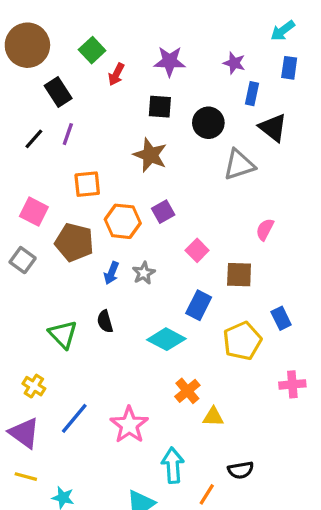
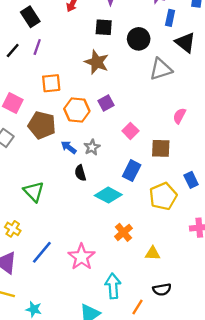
blue arrow: (111, 273) -> (69, 147), turned 105
black semicircle: (105, 321) -> (80, 173), moved
yellow triangle: (213, 417) -> (153, 253), moved

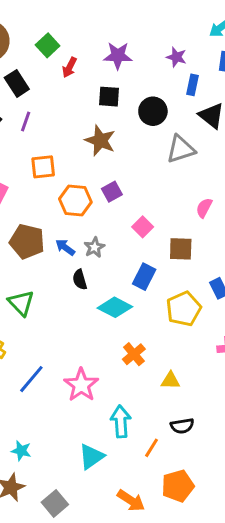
brown pentagon: (42, 125) -> (27, 241), moved

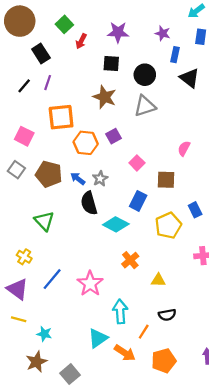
gray triangle: (181, 149) -> (145, 106), moved
orange square: (43, 167) -> (61, 117), size x1.4
black semicircle: (80, 280) -> (89, 203), size x1.5
orange arrow: (131, 501) -> (125, 353), moved

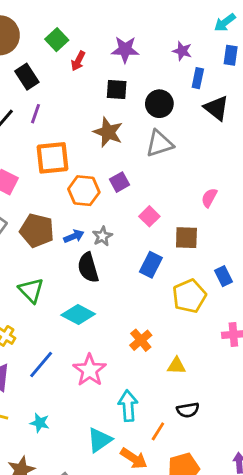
blue arrow: (78, 179) -> (74, 236), turned 120
cyan diamond: (116, 224) -> (78, 315), moved
cyan star: (44, 334) -> (40, 423), moved

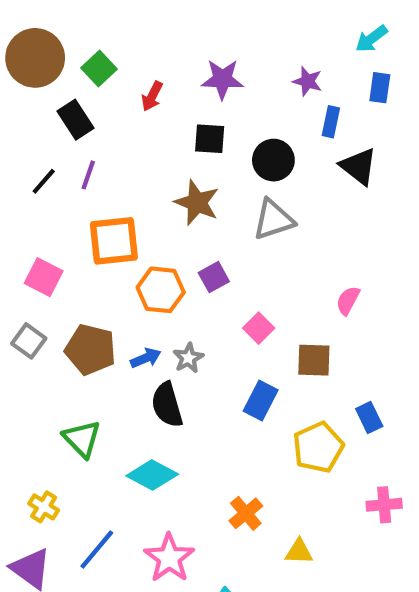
green square: (57, 40) -> (99, 69), moved

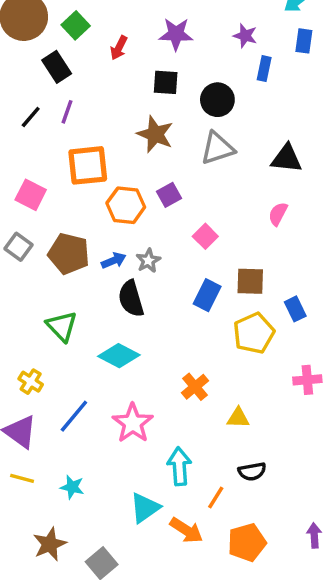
black triangle: (359, 166) -> (287, 159), moved, turned -32
brown square: (314, 360) -> (250, 281), moved

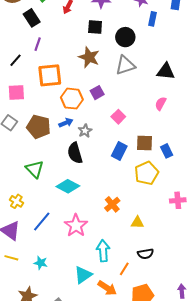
black line: (31, 117) -> (15, 60), moved
pink square: (31, 195) -> (16, 93), turned -30
blue arrow: (114, 261) -> (66, 123), moved
blue rectangle: (295, 309) -> (167, 151), moved

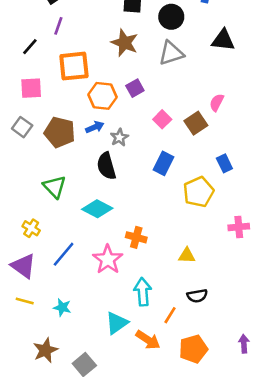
black triangle: (166, 71) -> (223, 40), moved
brown square: (144, 143) -> (196, 123), moved, turned -36
orange cross: (112, 204) -> (136, 237), moved, turned -35

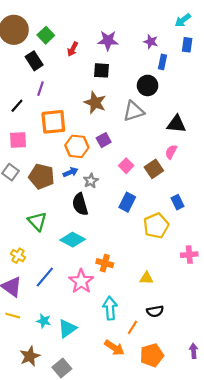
black circle: (171, 17) -> (148, 85), moved
black triangle: (223, 40) -> (176, 124), moved
cyan triangle: (117, 323) -> (67, 328), moved

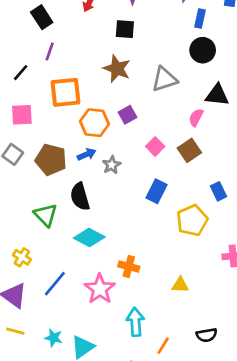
black circle: (148, 85) -> (203, 50), moved
pink semicircle: (171, 152) -> (196, 117), moved
black semicircle: (80, 204) -> (80, 197), moved
black semicircle: (155, 311) -> (207, 335), moved

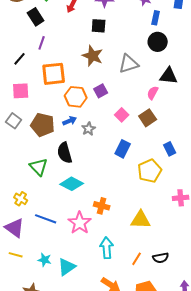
blue line: (55, 284) -> (46, 219), turned 70
yellow triangle: (180, 285) -> (141, 220), size x1.5
orange line: (163, 346) -> (137, 259), moved

